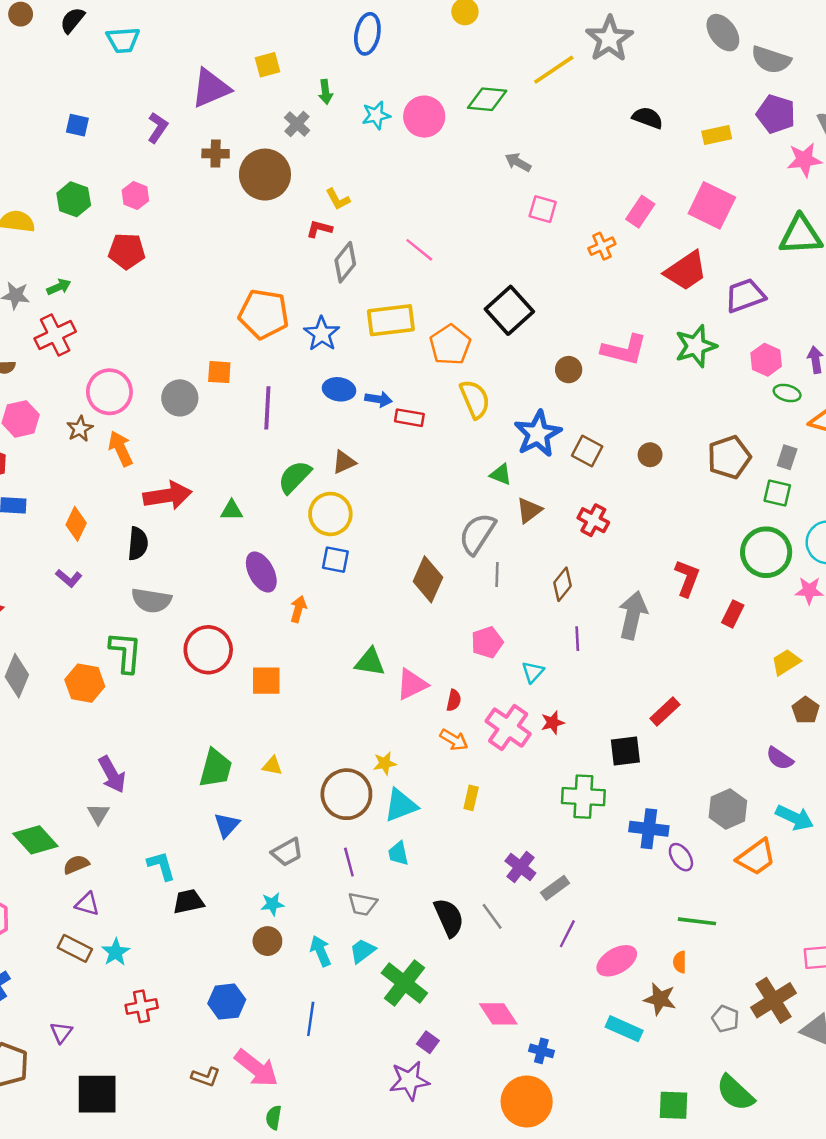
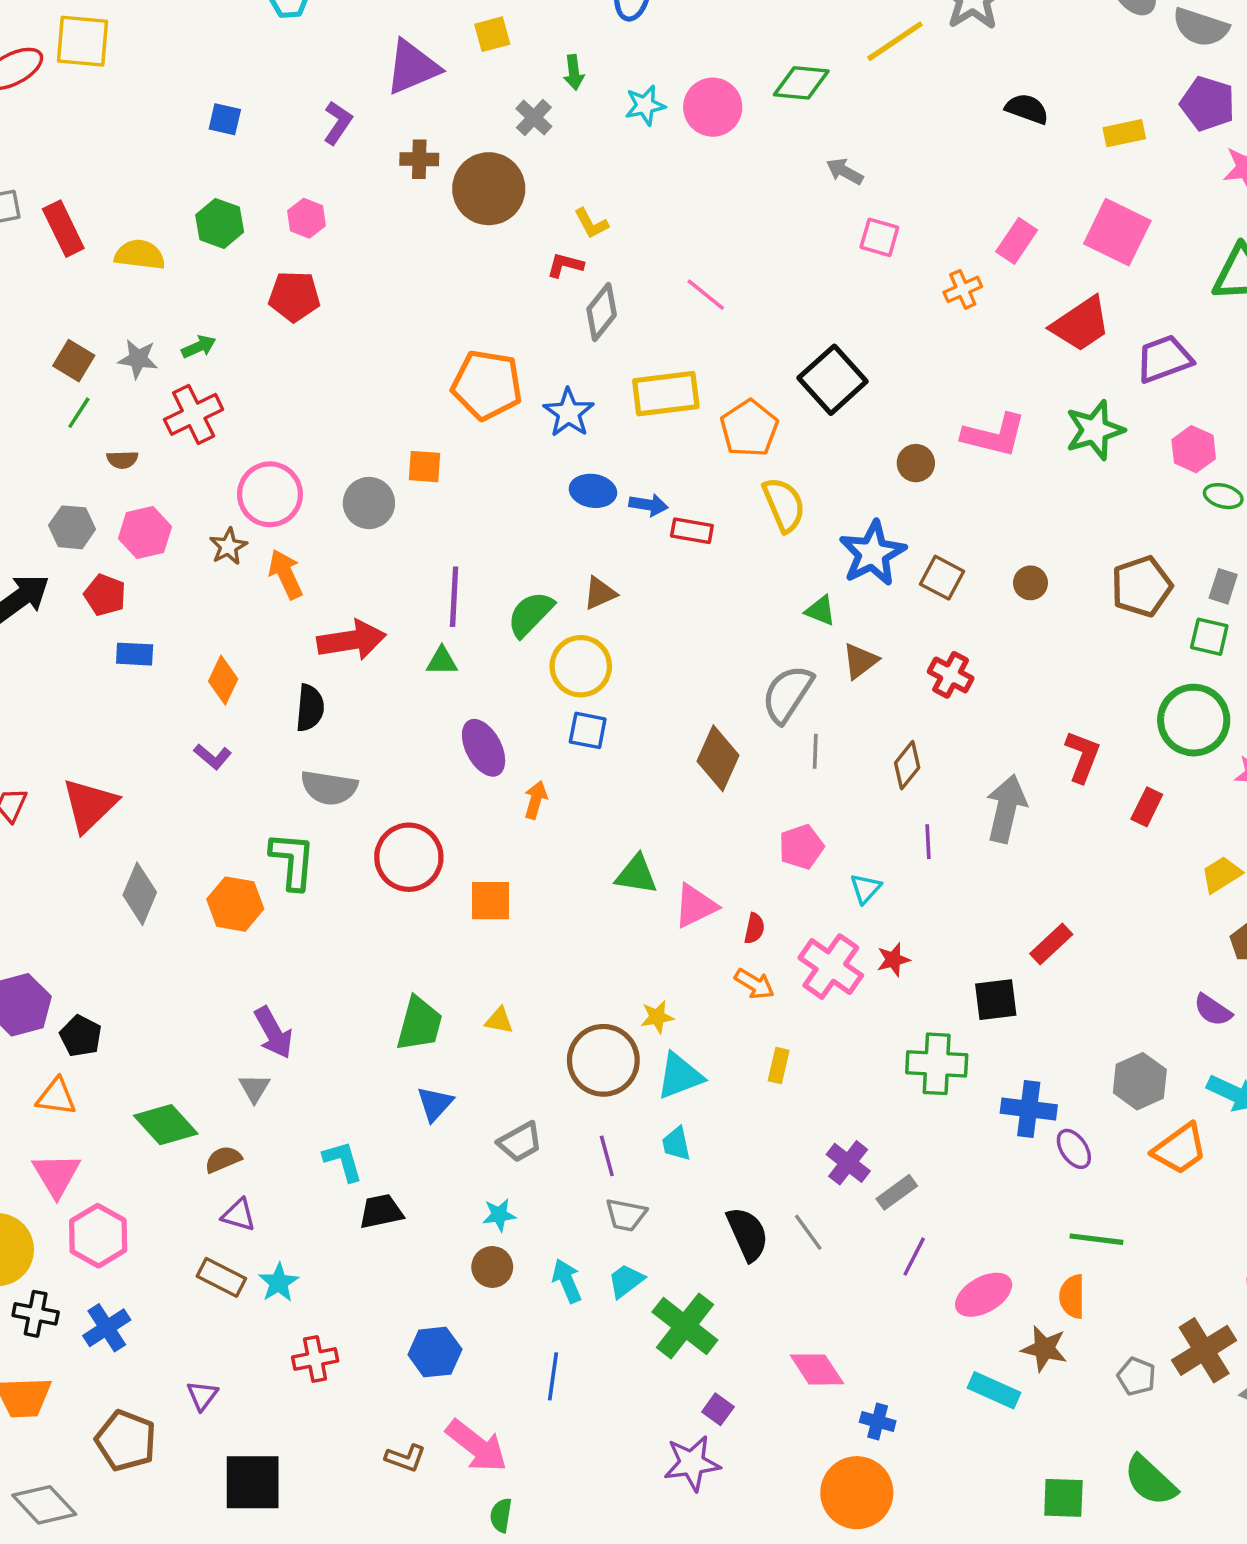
purple line: (267, 408) -> (454, 597), moved
orange semicircle: (680, 962) -> (1072, 1296), size x1.4

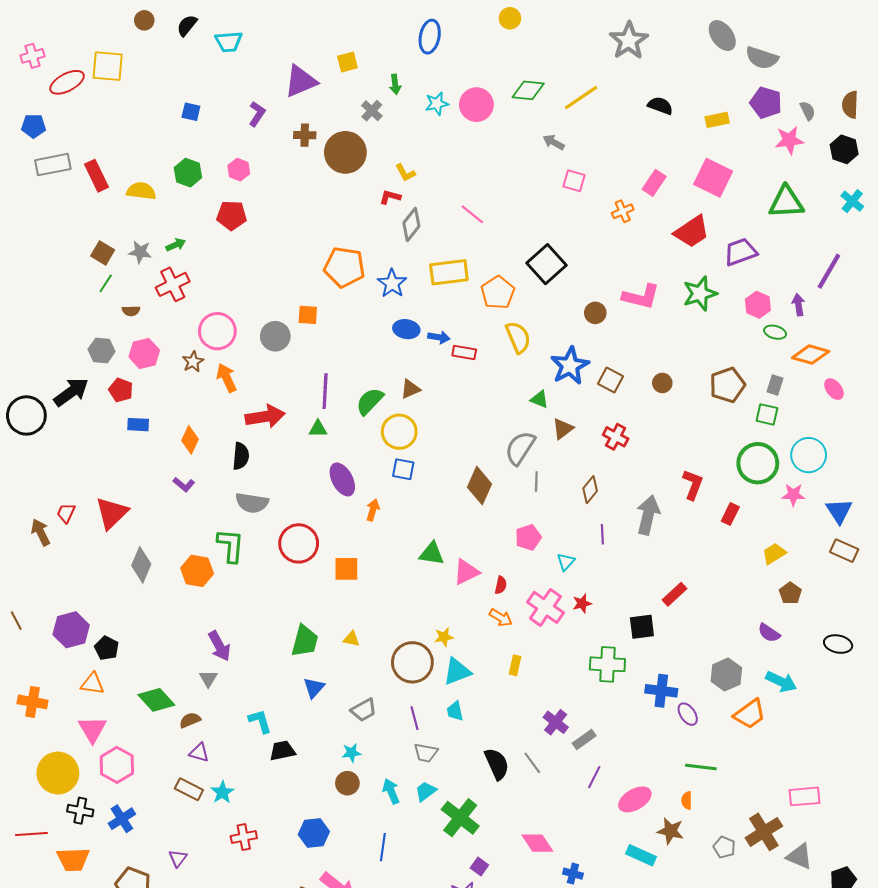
yellow line: (895, 41) -> (581, 98), moved
orange semicircle: (1072, 1296) -> (687, 800), size x0.7

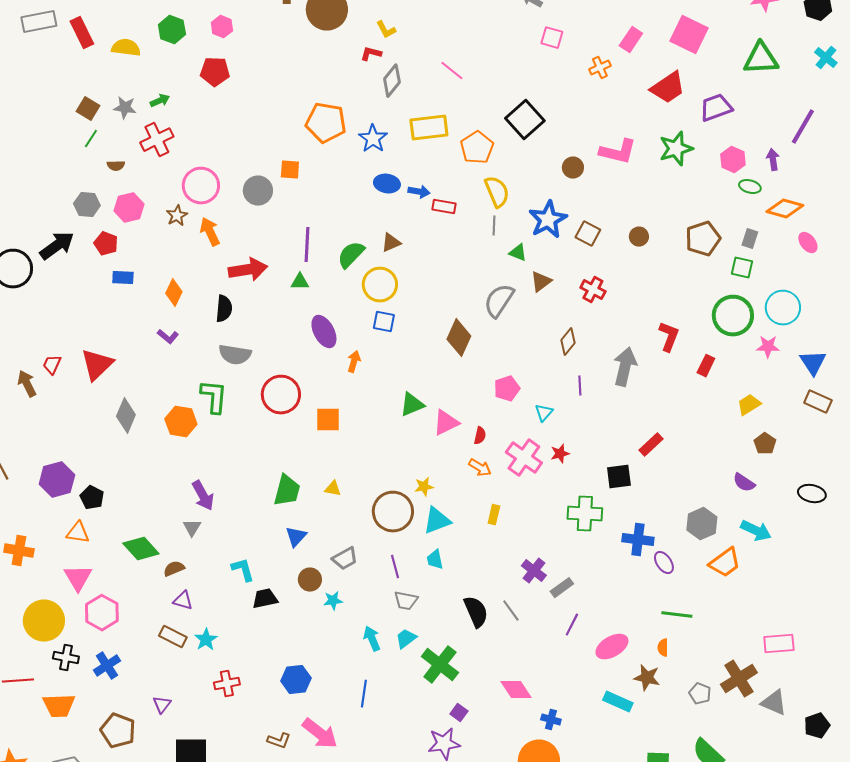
gray line: (536, 481) -> (494, 226), moved
green triangle: (432, 554) -> (412, 405), turned -32
brown circle: (347, 783) -> (310, 580), moved

